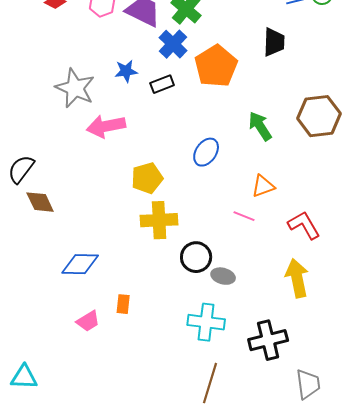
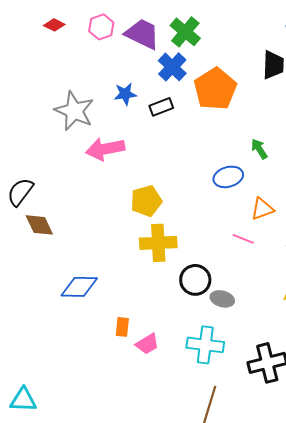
green arrow: (260, 126) -> (259, 149), size x0.7
blue ellipse: (206, 152) -> (228, 177), moved, turned 40
pink trapezoid: (88, 321) -> (147, 344), moved

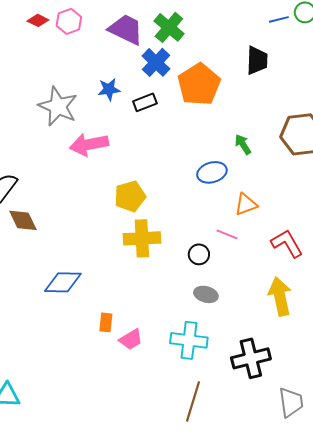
pink hexagon: (101, 27) -> (69, 21), moved
black circle: (195, 280) -> (199, 254), moved, size x0.7

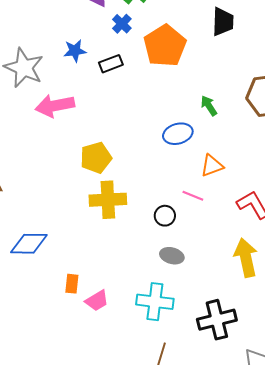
blue cross: (156, 62) -> (122, 24), size x0.7

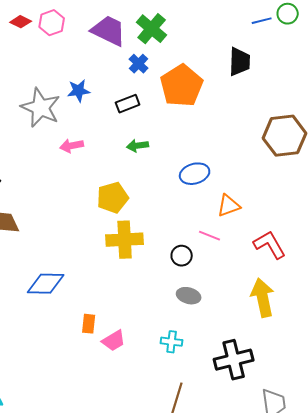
blue star: (75, 51) -> (79, 91), moved
pink arrow: (55, 106) -> (72, 146), size x0.6
green arrow: (209, 106) -> (138, 146), moved, turned -65
cyan cross: (155, 302) -> (172, 342), size x0.6

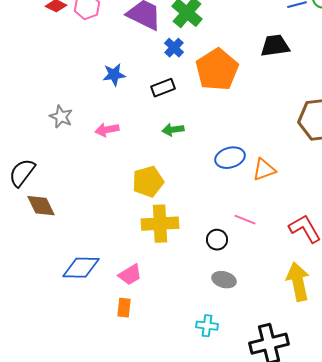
black trapezoid: (240, 62) -> (275, 46), turned -100
gray star: (41, 108) -> (61, 117), moved, size x0.6
orange triangle: (229, 206) -> (264, 170), moved
pink trapezoid: (114, 341) -> (130, 275), moved

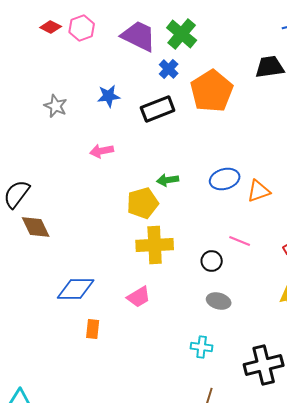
black rectangle: (163, 88) -> (158, 109), size x1.4
gray star: (61, 117) -> (56, 106), moved
green arrow: (173, 130) -> (168, 180), moved
pink trapezoid: (130, 275) -> (139, 297), moved
orange rectangle: (124, 308) -> (93, 329), moved

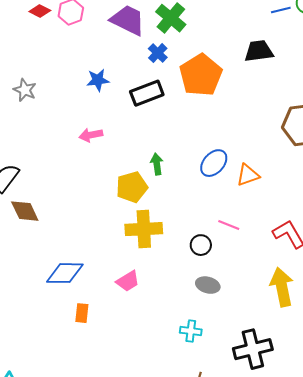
gray star: (56, 106) -> (25, 90), moved
blue ellipse: (225, 179) -> (214, 163), turned -32
green arrow: (168, 180) -> (157, 164), turned 90

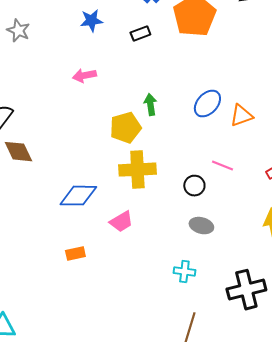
black rectangle: (147, 93) -> (140, 34), size x0.6
blue diamond: (65, 273) -> (78, 196), moved
orange rectangle: (82, 313) -> (75, 254), turned 72

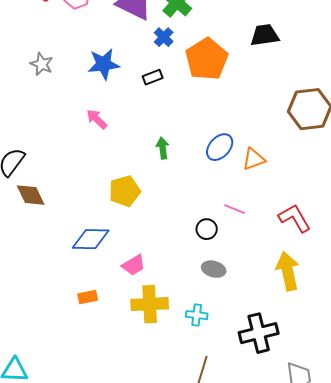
blue star: (91, 21) -> (104, 64), size x1.4
gray star: (18, 31) -> (42, 64), moved
pink arrow: (84, 76) -> (97, 119), turned 55
yellow pentagon: (125, 128) -> (125, 191), moved
yellow cross: (137, 170) -> (150, 304), moved

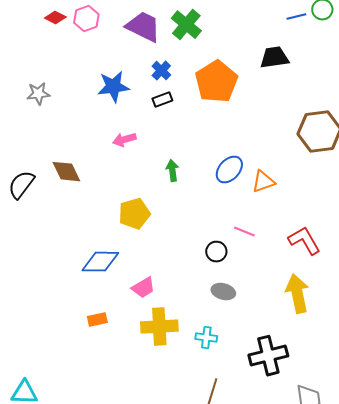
blue cross: (164, 37) -> (161, 71), moved
gray star: (42, 64) -> (38, 94), moved, turned -30
pink arrow: (97, 119) -> (124, 140), moved, turned -60
brown diamond: (31, 195) -> (66, 172), moved

